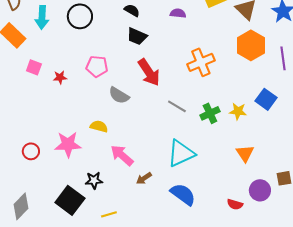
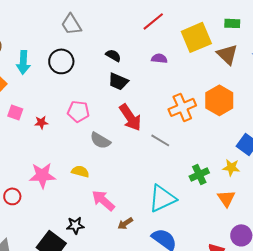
orange hexagon: (251, 45) -> (219, 100), moved
gray line: (177, 106) -> (160, 140), moved
yellow star: (238, 111) -> (231, 167), moved
green cross: (210, 113) -> (199, 174), moved
pink star: (68, 144) -> (42, 175), moved

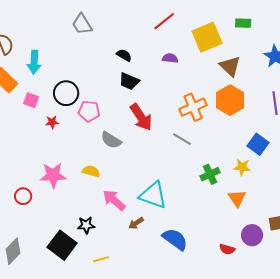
brown triangle: (227, 54) -> (230, 66), moved
black circle: (61, 61) -> (66, 93), moved
pink square: (15, 112) -> (31, 100), moved
gray line: (160, 140) -> (182, 139), moved
cyan triangle: (162, 198) -> (153, 195), moved, turned 44

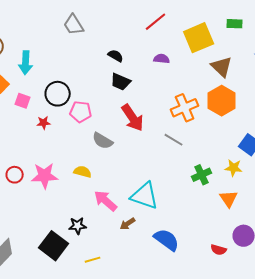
red circle: (23, 196) -> (15, 175), moved

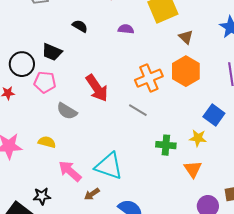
brown triangle: (222, 67) -> (186, 37), size x0.7
black trapezoid: (121, 82) -> (52, 52), moved
green cross: (202, 175) -> (166, 145), turned 30

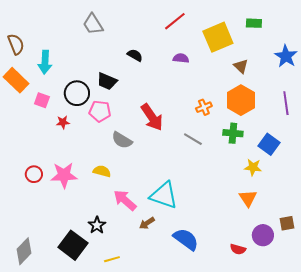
orange cross: (149, 78) -> (204, 107), size x0.6
green cross: (166, 145) -> (233, 133), moved
black star: (42, 196) -> (97, 225), turned -30

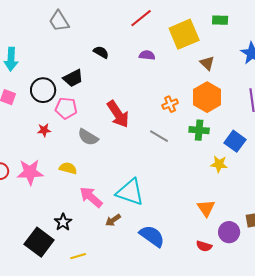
black trapezoid: (107, 81) -> (73, 78), turned -50
red star: (63, 122) -> (44, 130), moved
orange triangle: (248, 198) -> (206, 208), moved

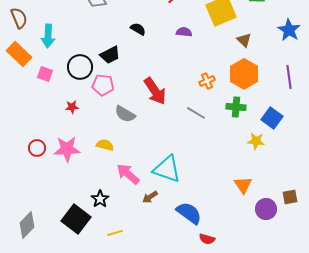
red star: (44, 130) -> (72, 107), moved
red semicircle: (204, 246) -> (207, 239), moved

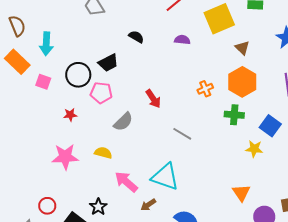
red arrow: (155, 91) -> (153, 99), size x0.7
gray line: (196, 113) -> (182, 134), moved
gray semicircle: (125, 114) -> (123, 122), turned -75
red circle: (37, 148) -> (47, 206), moved

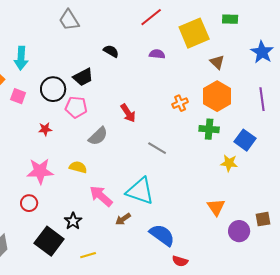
red circle: (47, 206) -> (29, 203), moved

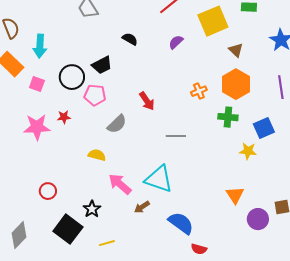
purple semicircle: (157, 54) -> (176, 42), turned -49
blue square: (245, 140) -> (264, 128), turned 30
gray line: (157, 148) -> (176, 136), turned -30
pink star: (40, 171) -> (37, 127), moved

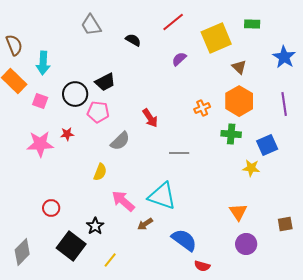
black semicircle: (130, 39) -> (133, 40), moved
yellow semicircle: (97, 155) -> (100, 172), turned 96
purple circle: (258, 219) -> (246, 244), moved
yellow line: (107, 243) -> (110, 260), turned -35

